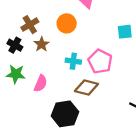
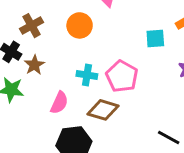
brown star: (42, 44) -> (34, 65), moved
pink semicircle: (41, 83) -> (59, 103), moved

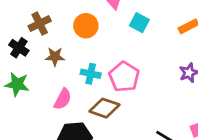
cyan square: (155, 38) -> (139, 23), moved, turned 30
brown star: (34, 65) -> (55, 57), moved, turned 30

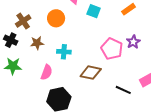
pink pentagon: (124, 77) -> (112, 49), moved
brown diamond: (104, 108) -> (91, 73), moved

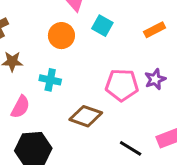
orange circle: (56, 18) -> (61, 36), moved
pink pentagon: (112, 49) -> (122, 85), turned -30

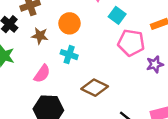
orange circle: (61, 36) -> (69, 23), moved
pink pentagon: (122, 85) -> (131, 43), moved

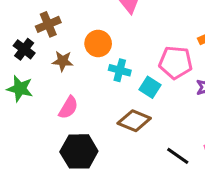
cyan square: (117, 15) -> (150, 87), moved
cyan cross: (69, 55) -> (120, 70), moved

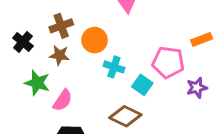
brown cross: (48, 24) -> (61, 26), moved
green star: (20, 89) -> (37, 83), moved

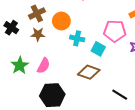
green star: (37, 83) -> (20, 65), moved, turned 30

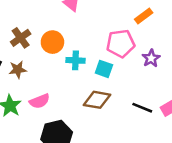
brown star: (38, 34) -> (18, 70), moved
pink semicircle: (43, 66) -> (40, 101), turned 49
black line: (120, 95) -> (142, 108), moved

